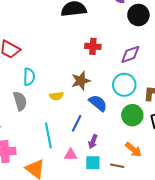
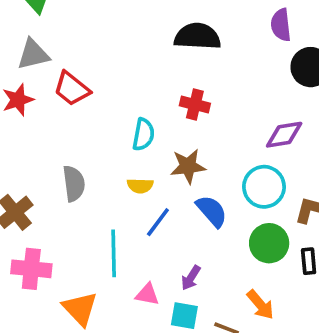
red cross: (93, 46) -> (195, 104), moved
cyan semicircle: (29, 77) -> (143, 134), moved
blue line: (77, 123) -> (158, 222), moved

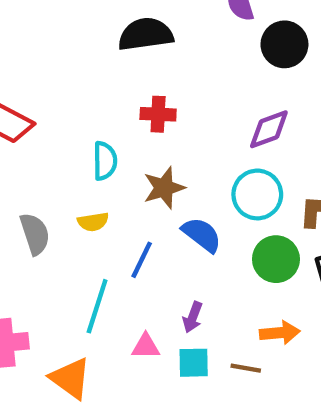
yellow semicircle: (140, 186) -> (93, 222), moved
cyan line: (114, 253) -> (97, 306), turned 30
orange arrow: (260, 305) -> (280, 333), turned -44

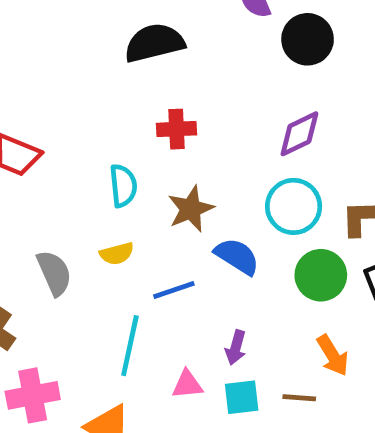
blue line: (142, 260) -> (174, 290), turned 51
orange arrow: (280, 333) -> (333, 355), turned 69

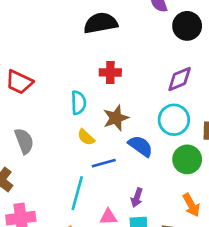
yellow semicircle: (117, 254) -> (86, 137), moved, turned 54
gray semicircle: (54, 273) -> (24, 141), moved

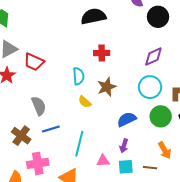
blue semicircle: (140, 146) -> (127, 119), moved, turned -60
blue line: (104, 163) -> (51, 129), moved

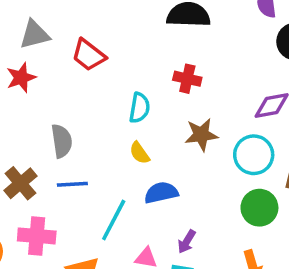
red trapezoid: (34, 62) -> (89, 55), moved
brown star: (107, 87) -> (201, 135), moved
blue semicircle: (127, 119) -> (161, 193), moved

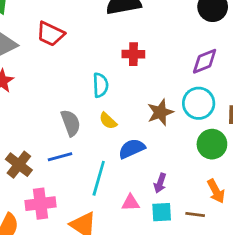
red trapezoid: (89, 55) -> (50, 34), moved
brown star: (201, 135) -> (160, 112), moved
gray semicircle: (62, 141) -> (71, 123), moved

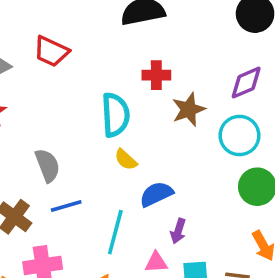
cyan semicircle: (100, 85) -> (115, 115), size x1.4
brown star: (160, 112) -> (189, 110), moved
gray semicircle: (71, 123) -> (47, 165), moved
purple arrow: (160, 183) -> (178, 231), moved

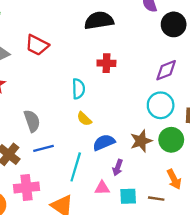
brown star: (189, 110) -> (141, 141), moved
cyan semicircle: (115, 115) -> (78, 89), size x0.7

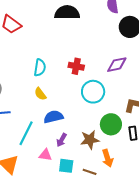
red cross: (106, 63) -> (76, 66), moved
cyan circle: (161, 105) -> (93, 92), moved
brown star: (141, 141) -> (90, 140), moved

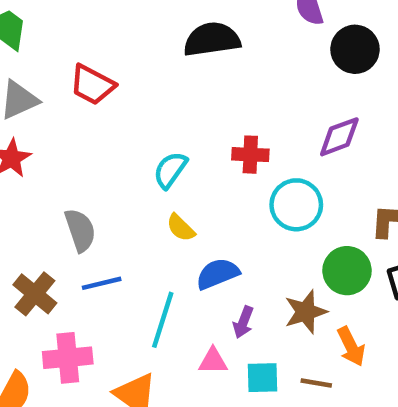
cyan semicircle: (40, 68) -> (170, 170), turned -144

